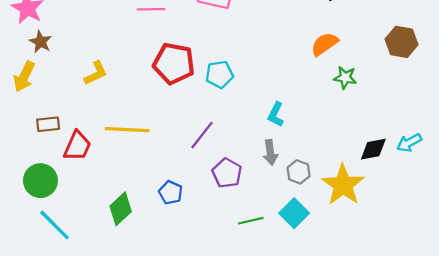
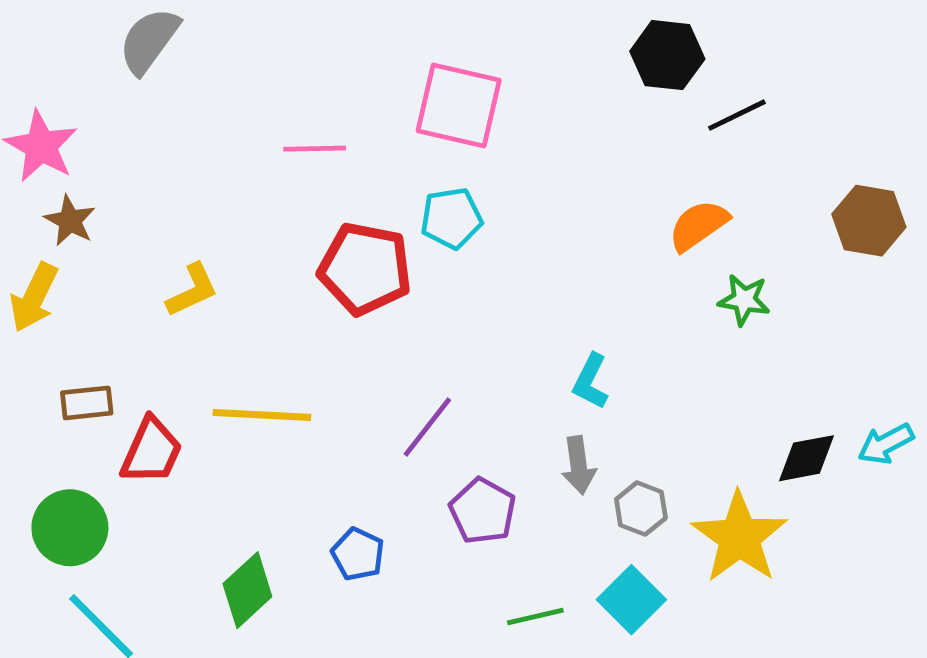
cyan pentagon: (219, 74) -> (451, 218), moved

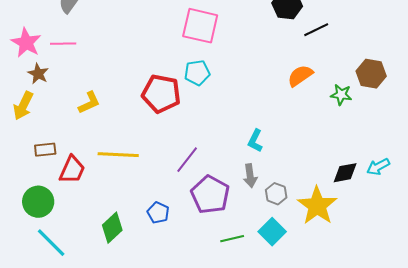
pink line: (315, 149) -> (63, 44), moved
green star: (744, 300) -> (341, 95), moved
purple pentagon: (483, 511) -> (210, 195), size x1.4

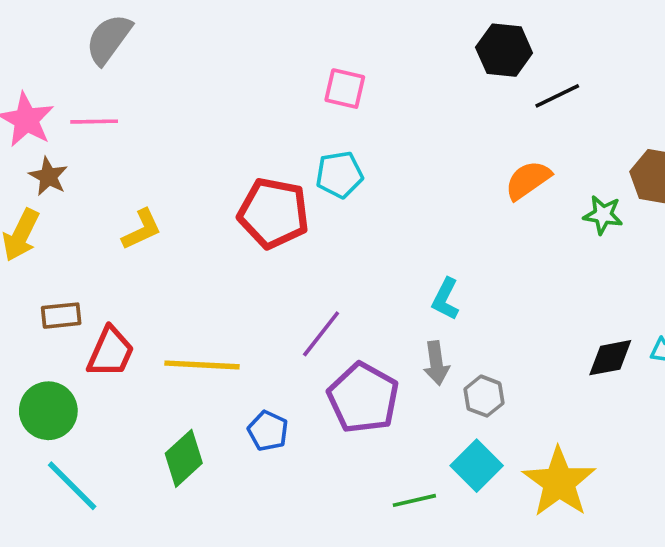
pink square: (200, 26) -> (345, 89), size x0.6
yellow line: (118, 155) -> (202, 365), moved
yellow star: (317, 206) -> (559, 482), moved
green line: (232, 239) -> (414, 500), moved

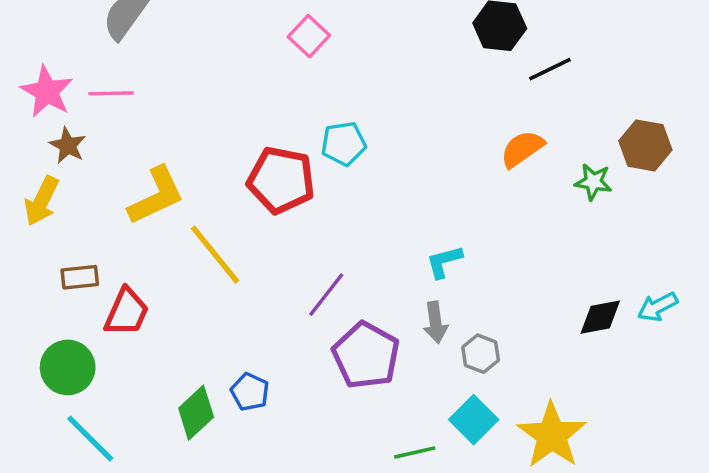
pink square: (345, 89) -> (309, 36), moved, turned 30
yellow L-shape: (142, 230) -> (156, 196), size x1.5
cyan L-shape: (446, 299) -> (444, 262), turned 48
yellow line: (202, 365) -> (215, 255), moved, turned 48
blue pentagon: (268, 431) -> (250, 392), moved

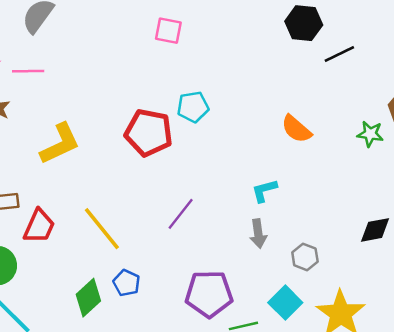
pink square: (309, 36) -> (168, 31), turned -32
orange semicircle: (522, 149) -> (296, 129), moved, turned -104
yellow line: (215, 255) -> (102, 229), moved
gray hexagon: (481, 354) -> (305, 257), moved
purple pentagon: (366, 355) -> (209, 294), moved, turned -30

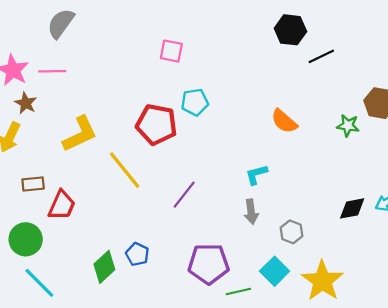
pink square: (168, 31) -> (171, 51), moved
yellow line: (102, 229) -> (125, 170), moved

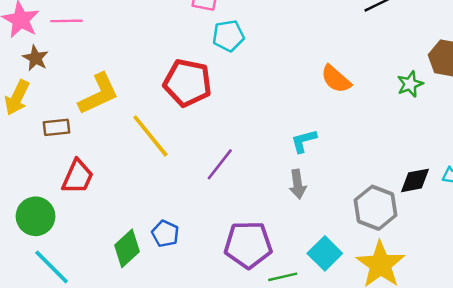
cyan pentagon: (195, 102) -> (228, 36), moved
green star: (348, 126) -> (410, 84), turned -30
brown rectangle: (33, 184) -> (57, 127), moved
gray hexagon: (292, 232) -> (375, 208), moved, size x1.6

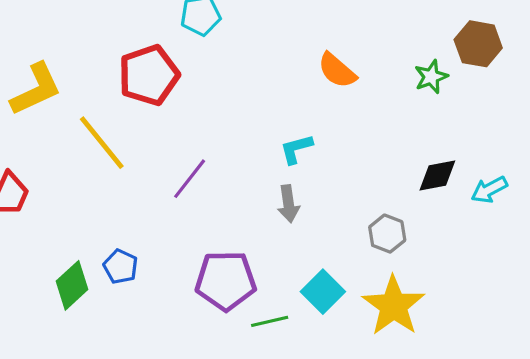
red pentagon: (188, 83) -> (149, 75), turned -30
black diamond: (415, 180) -> (437, 176), moved
gray hexagon: (375, 208) -> (387, 234), size x0.7

